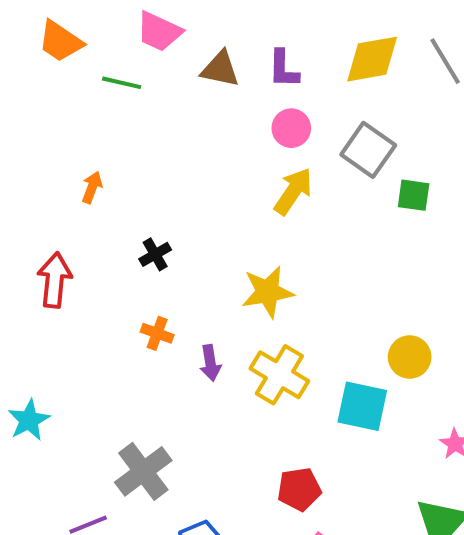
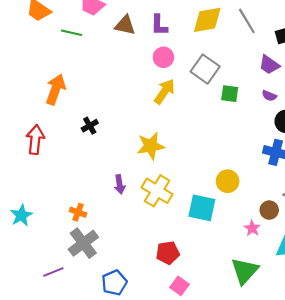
orange arrow: (92, 187) -> (56, 89), size x1.8
orange cross: (157, 333) -> (78, 212), moved

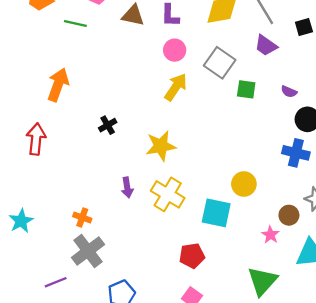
purple trapezoid: (269, 65) -> (266, 45), moved
black cross: (90, 126) -> (108, 125), moved
red pentagon: (168, 253) -> (192, 256), moved

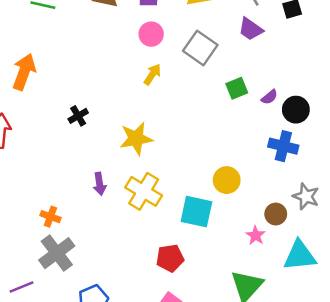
yellow arrow: (176, 87) -> (152, 74), size x0.7
green square: (246, 89) -> (237, 88), moved, turned -30
purple semicircle: (289, 92) -> (269, 97), moved, turned -63

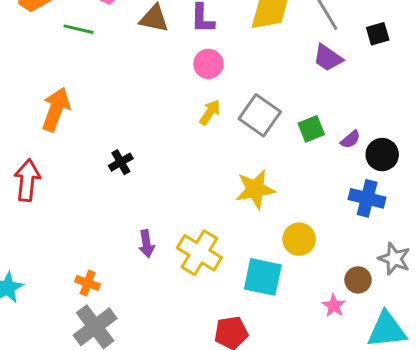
gray square: (200, 48) -> (260, 115), moved
yellow star: (136, 139) -> (255, 189), moved

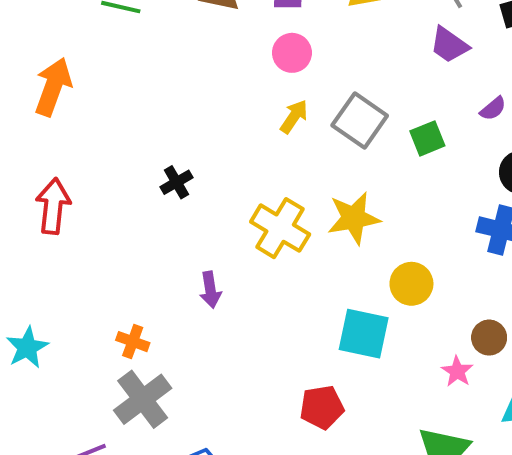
orange arrow: (56, 109) -> (53, 87), moved
purple semicircle: (350, 139) -> (493, 109), moved
yellow cross: (199, 253) -> (280, 228), moved

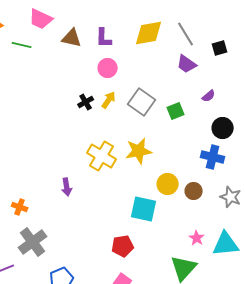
black cross: (177, 182) -> (86, 102), moved
brown circle: (489, 338) -> (194, 191), moved
orange cross: (133, 342) -> (20, 207), moved
pink star: (457, 371) -> (197, 238), moved

